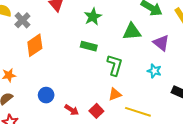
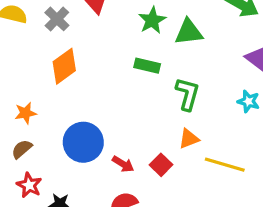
gray cross: (22, 20) -> (57, 19), moved
green triangle: (132, 32) -> (189, 32), moved
blue circle: (46, 95) -> (83, 142), size x1.6

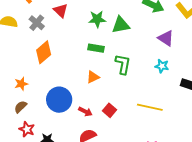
green star: (152, 20) -> (97, 19), turned 30
orange triangle: (189, 139) -> (93, 77), moved

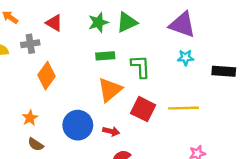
gray cross: (37, 23) -> (30, 44), turned -35
purple triangle: (166, 38) -> (182, 25), size x1.4
orange triangle: (93, 77) -> (110, 90), size x1.6
brown semicircle: (21, 107) -> (36, 144), turned -88
red square: (109, 110) -> (143, 109), moved, size x1.5

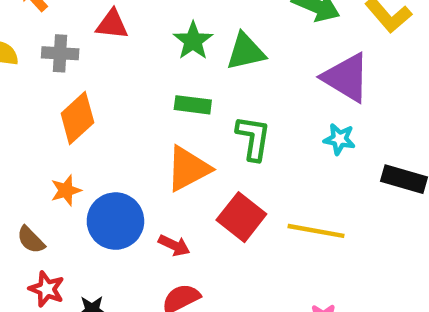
green star: (98, 22) -> (193, 41), turned -30
red triangle: (54, 23) -> (112, 24), turned -36
orange star: (30, 118) -> (66, 190), moved

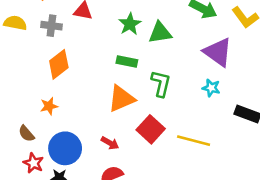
blue circle: (115, 221) -> (65, 148), moved

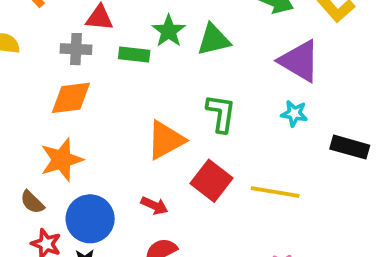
gray cross: (51, 26) -> (76, 49), moved
green rectangle: (127, 62) -> (134, 54), moved
orange diamond: (59, 64) -> (71, 98), turned 36
orange star: (49, 106) -> (62, 160), size x1.6

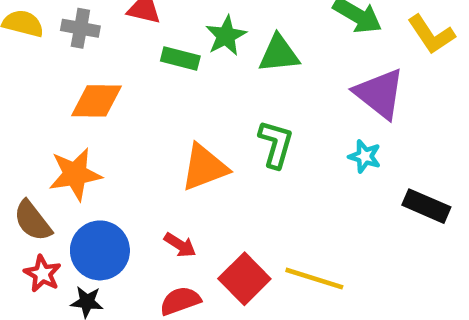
gray cross: (76, 49) -> (80, 28), moved
red square: (212, 181) -> (244, 279), moved
yellow line: (275, 192) -> (314, 279), moved
brown semicircle: (32, 202) -> (33, 221), size x1.4

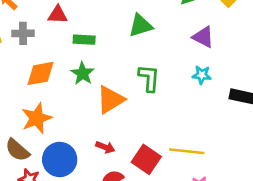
green star: (226, 36) -> (83, 73), moved
purple triangle: (380, 94) -> (203, 37), size x0.7

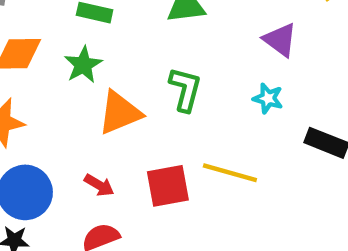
yellow line: (187, 151) -> (230, 173), moved
red square: (146, 159) -> (168, 186), moved, turned 36

